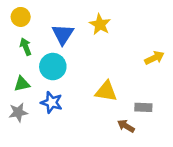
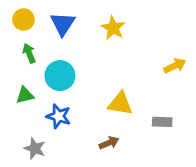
blue triangle: (63, 34) -> (63, 24), moved
gray star: (18, 112) -> (35, 148), moved, turned 30
brown arrow: (126, 126) -> (109, 143), moved, turned 126

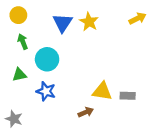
blue triangle: (63, 24) -> (62, 23), moved
yellow arrow: (175, 66) -> (138, 18), moved
yellow triangle: (120, 104) -> (102, 91), moved
gray star: (35, 148) -> (14, 119), moved

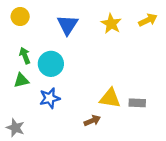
yellow star: (89, 22) -> (111, 24), moved
green arrow: (23, 42) -> (25, 56), moved
blue star: (46, 91) -> (50, 98), turned -30

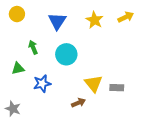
green arrow: (25, 56) -> (33, 47), moved
cyan circle: (51, 64) -> (66, 54), moved
yellow triangle: (110, 98) -> (94, 84), turned 42

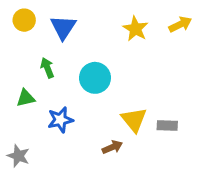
blue triangle: (57, 21) -> (63, 27), moved

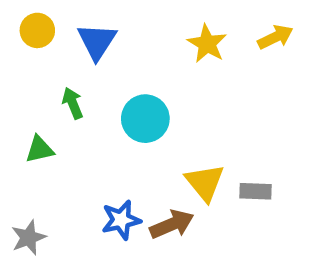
blue star: (60, 120) -> (121, 220), moved
brown arrow: (112, 147) -> (172, 224), size x1.4
gray star: (18, 156) -> (29, 238), turned 30

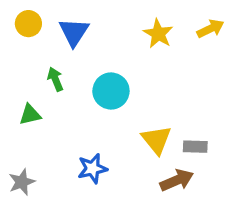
brown arrow: (172, 224) -> (177, 180), moved

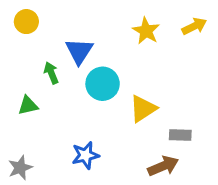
blue triangle: (74, 32) -> (79, 51), moved
yellow triangle: (156, 140) -> (143, 109), moved, turned 36

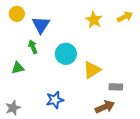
blue triangle: (79, 51) -> (41, 25), moved

